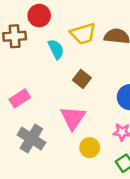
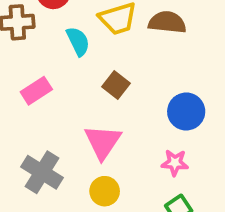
pink rectangle: (20, 98) -> (36, 91), moved
yellow circle: (90, 148) -> (105, 191), moved

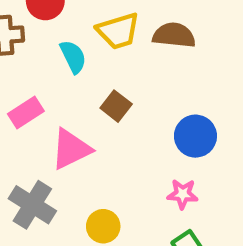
pink triangle: (103, 142) -> (71, 149), moved, turned 30

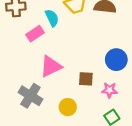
brown square: (116, 106) -> (86, 79), moved, turned -35
pink rectangle: (26, 112) -> (35, 34), moved

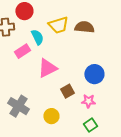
pink triangle: (51, 66) -> (47, 68), moved
brown square: (86, 79) -> (67, 91), turned -32

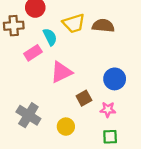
green square: (90, 125) -> (110, 137), turned 32

